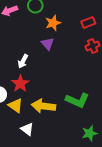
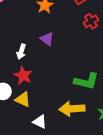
purple triangle: (48, 44) -> (47, 39), moved
yellow arrow: (43, 106) -> (72, 109), moved

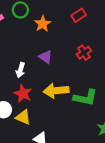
red cross: (91, 21) -> (84, 53), moved
yellow arrow: (72, 109) -> (56, 91), moved

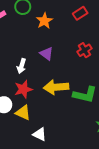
red star: (23, 94) -> (23, 89), turned 30

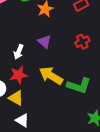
yellow arrow: (56, 87) -> (51, 76), turned 30
white triangle: (40, 134) -> (22, 120), moved

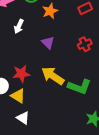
white arrow: (19, 52) -> (19, 26), moved

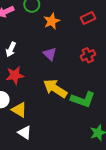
white arrow: (19, 26) -> (11, 49), moved
red star: (21, 74) -> (15, 75), moved

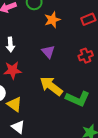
white arrow: (11, 49) -> (10, 45), turned -32

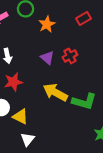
red cross: (86, 56) -> (70, 56), moved
white triangle: (18, 127) -> (28, 139), turned 40

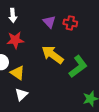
red cross: (70, 56) -> (70, 23), turned 32
green L-shape: (84, 101) -> (78, 67), turned -60

